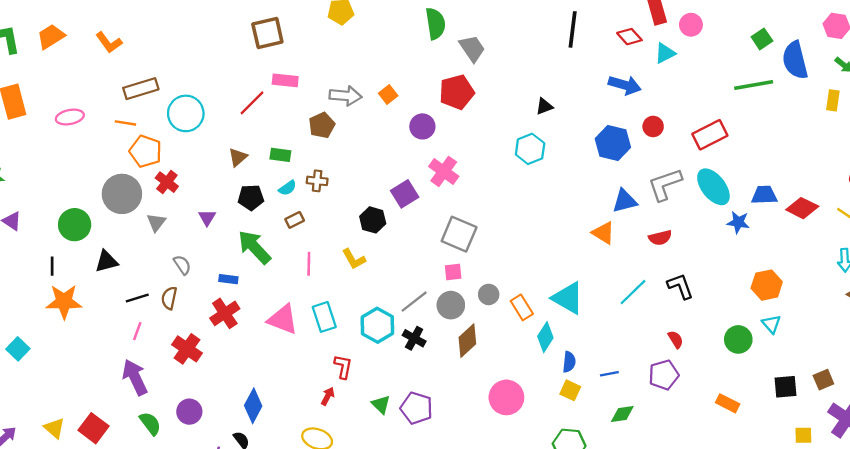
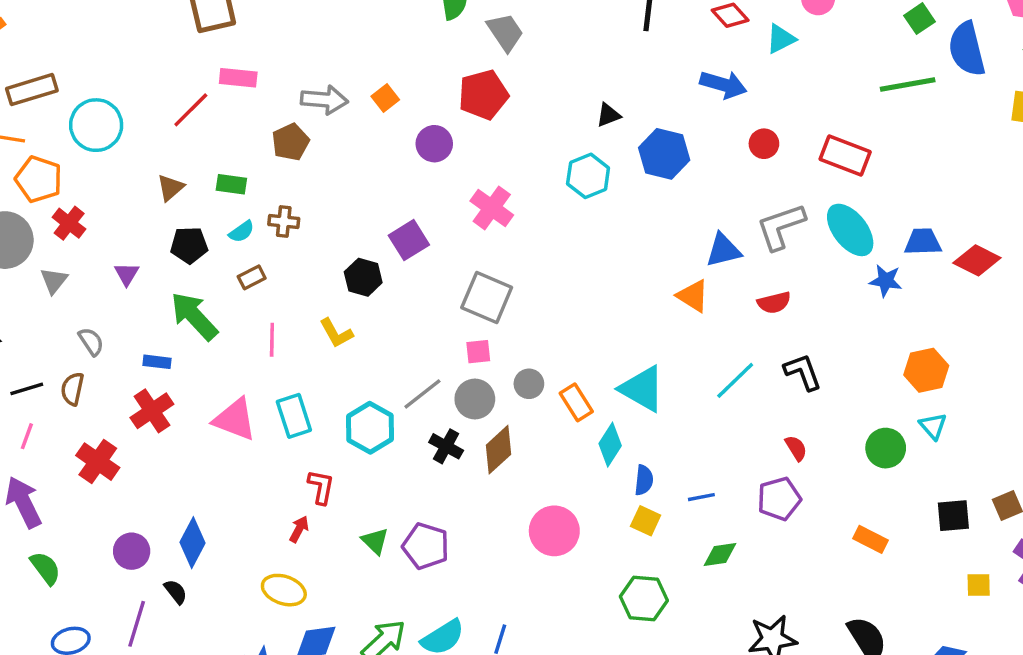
red rectangle: (710, 135) -> (845, 156), turned 48
blue hexagon: (613, 143) -> (664, 154), moved
pink cross: (444, 171) -> (492, 208), moved
black cross: (414, 338) -> (446, 446), moved
purple circle: (189, 412) -> (132, 551), moved

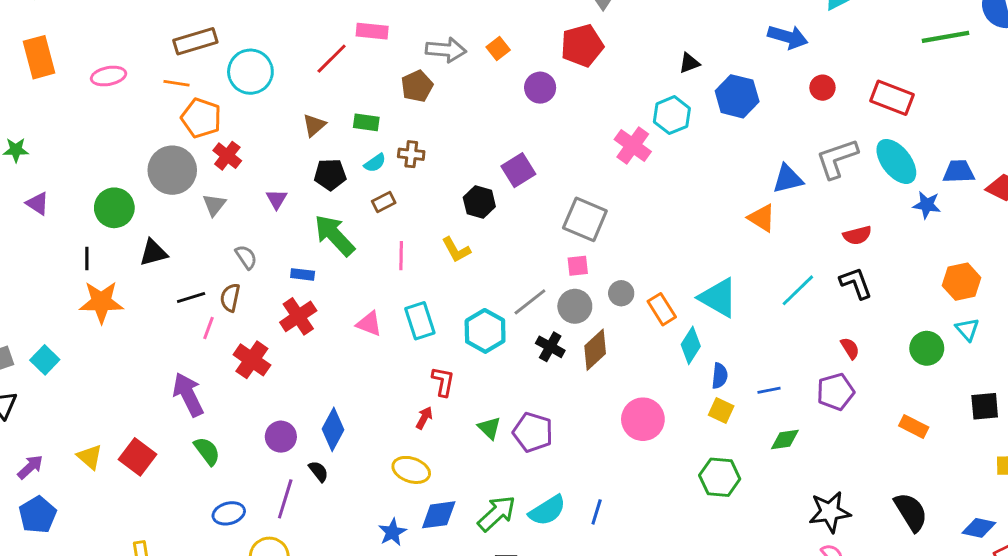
pink cross: (492, 208) -> (633, 146), moved
red semicircle: (774, 303) -> (857, 235), moved
pink triangle: (235, 419) -> (369, 324), size x0.7
pink line: (27, 436) -> (208, 328), moved

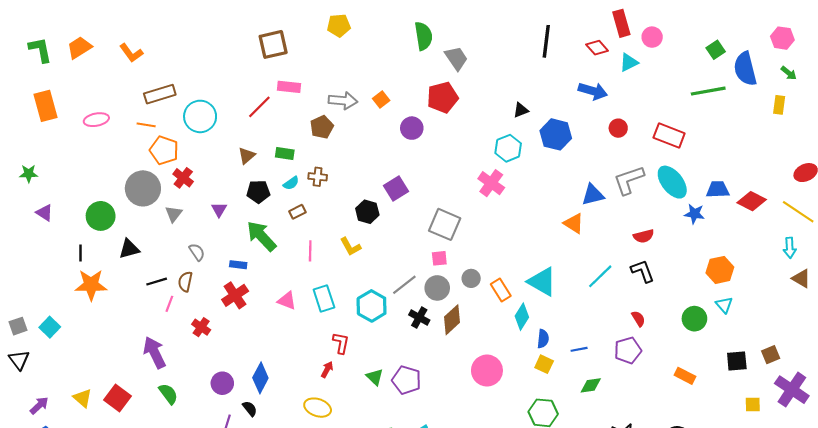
pink cross: (633, 146) -> (491, 183), moved
red cross: (252, 360) -> (201, 327), size x0.7

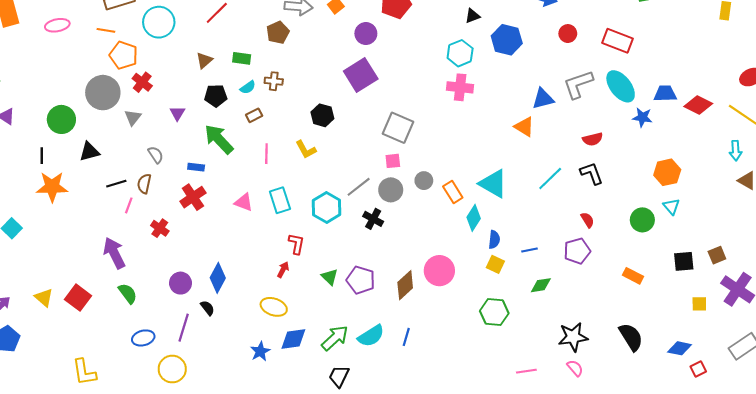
pink cross: (491, 183) -> (460, 87), moved, turned -30
purple square: (396, 188) -> (361, 75), moved, size x1.4
brown diamond: (452, 320) -> (405, 285), moved

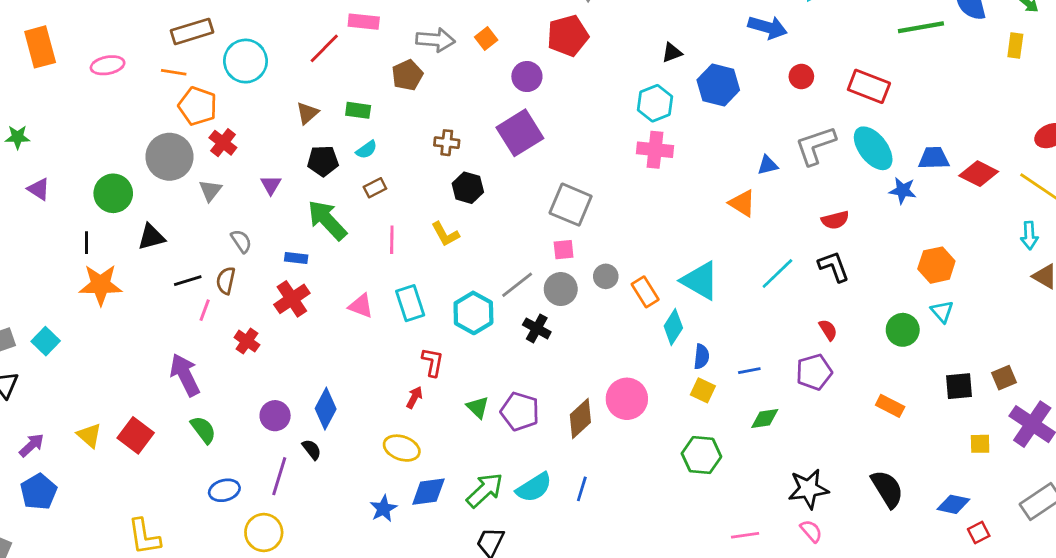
brown cross: (274, 81) -> (447, 143), moved
blue triangle: (543, 99) -> (768, 165), size x0.7

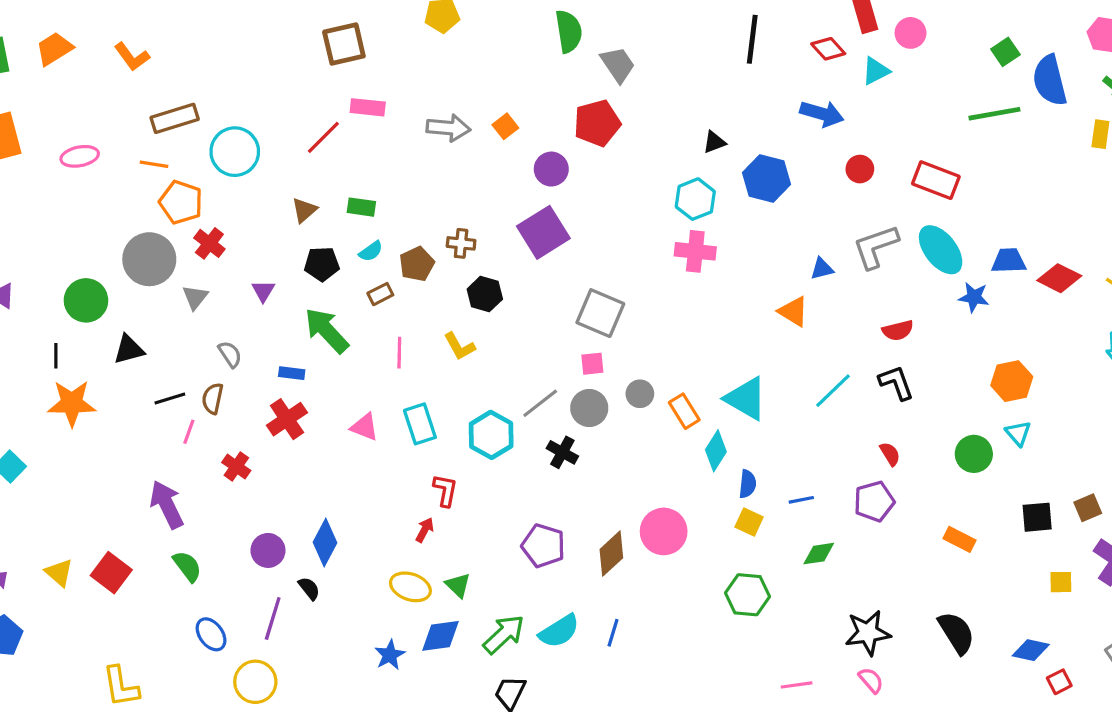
brown pentagon: (407, 75) -> (417, 264), moved
green triangle: (478, 407) -> (458, 585), moved
blue ellipse: (224, 490) -> (211, 634), turned 68

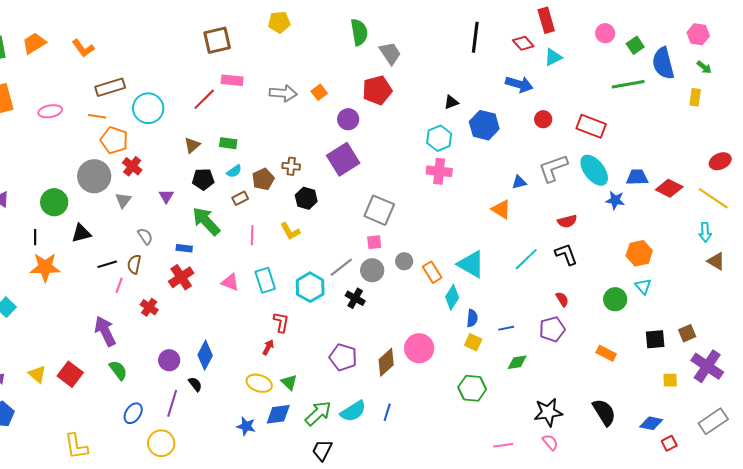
pink circle: (911, 33) -> (605, 33), moved
blue ellipse: (211, 634) -> (133, 413), turned 70
blue star: (390, 655) -> (246, 426), turned -30

